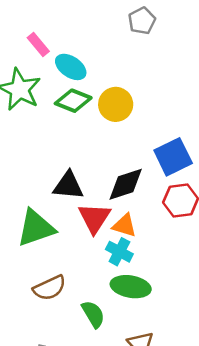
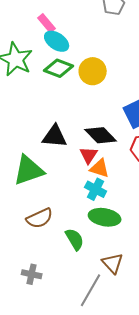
pink rectangle: (38, 44) -> (47, 23), moved
black diamond: (126, 184) -> (101, 135), turned 64
red triangle: (94, 218) -> (89, 155), moved, size x0.7

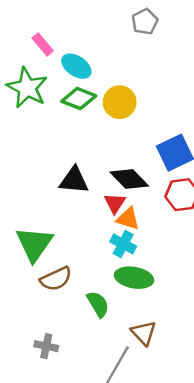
pink rectangle: (47, 23) -> (43, 44), moved
green triangle: (29, 170) -> (34, 244), moved, turned -36

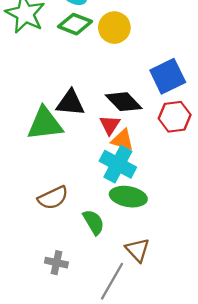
green triangle: (34, 244) -> (45, 124), moved, turned 48
cyan cross: (123, 244) -> (118, 164), size x1.4
gray cross: (46, 346) -> (56, 263), moved

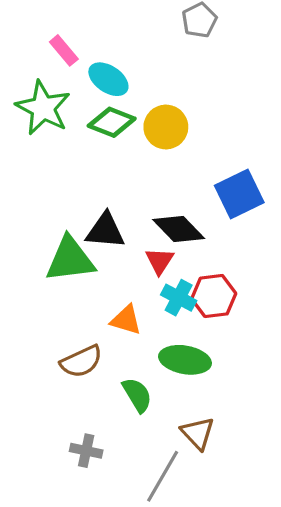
red hexagon: (175, 117) -> (214, 296), moved
orange triangle: (122, 140) -> (126, 320), moved
cyan cross: (118, 164) -> (179, 298), moved, size x0.7

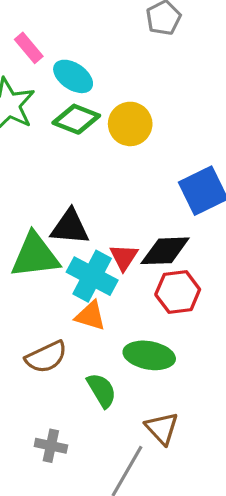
black diamond: (179, 229) -> (165, 251), moved, turned -48
cyan cross: (179, 298) -> (92, 276), moved, size x1.4

